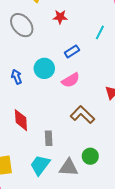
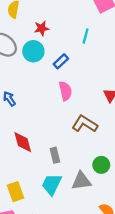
cyan circle: (44, 68) -> (33, 51), moved
pink semicircle: (71, 80) -> (65, 91), turned -60

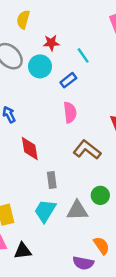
cyan line: (86, 36) -> (83, 55), moved, turned -56
red diamond: (23, 142) -> (30, 148), moved

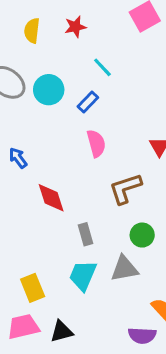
yellow semicircle: (23, 20) -> (32, 31), moved
red star: (51, 43) -> (75, 27), moved
brown L-shape: (87, 150) -> (125, 188), turned -48
green circle: (100, 195) -> (142, 235), moved

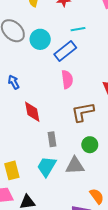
cyan line: (102, 67) -> (78, 29), turned -64
blue rectangle: (88, 102) -> (65, 51), size x1.5

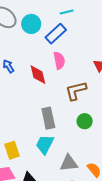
red diamond: (32, 112) -> (38, 75), moved
gray rectangle: (52, 139) -> (48, 118), size x1.5
gray triangle: (75, 166) -> (69, 163), moved

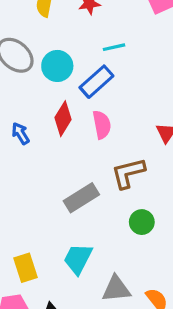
red diamond: (38, 75) -> (63, 119), moved, turned 45
gray rectangle: (48, 118) -> (81, 198), moved, turned 70

